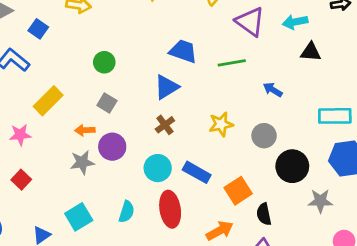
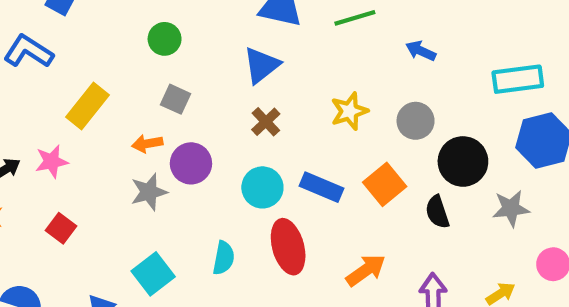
orange square: (238, 191) -> (385, 184), moved
black semicircle: (264, 214) -> (437, 212), moved

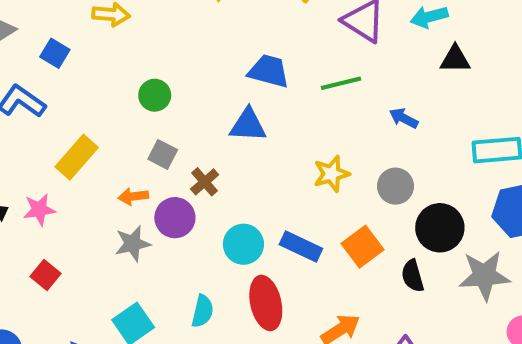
blue triangle: (261, 65) -> (248, 125), turned 39
brown cross: (266, 122) -> (205, 182), moved
gray star: (511, 208) -> (484, 276), size x1.4

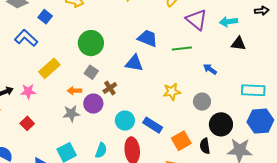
green circle: (155, 95) -> (91, 43), size x1.6
orange square: (363, 247) -> (181, 141), moved

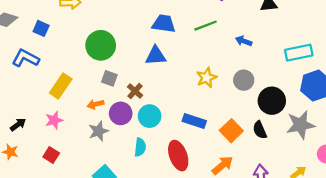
pink star: (28, 91) -> (54, 120), moved
cyan circle: (125, 121) -> (150, 116), moved
cyan semicircle: (101, 150) -> (140, 147), moved

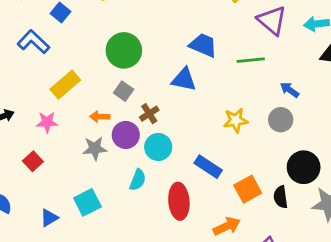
gray circle: (244, 80) -> (281, 120), moved

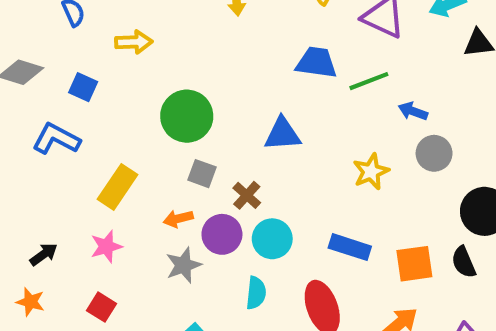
blue trapezoid: (203, 45) -> (316, 63), moved
blue arrow: (290, 90) -> (413, 111), moved
orange square: (248, 189) -> (414, 264), turned 36

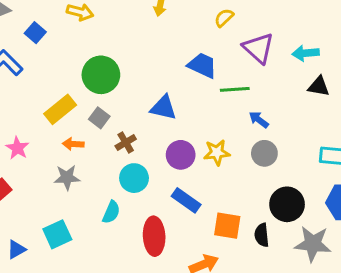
yellow rectangle: (117, 187) -> (60, 109), moved
purple circle: (222, 234) -> (181, 155), moved
pink star: (106, 246) -> (17, 148), turned 30

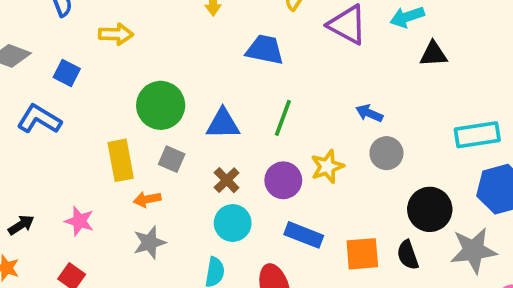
blue trapezoid: (202, 65) -> (265, 50), moved
green line: (235, 89) -> (283, 118), moved, turned -52
blue triangle: (163, 108) -> (223, 124), moved
yellow rectangle: (60, 109) -> (121, 160), turned -48
brown cross: (126, 143) -> (227, 180), moved

